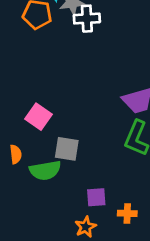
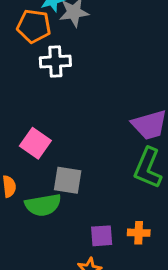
white cross: (87, 19) -> (55, 62), moved
orange cross: (127, 213) -> (139, 233), moved

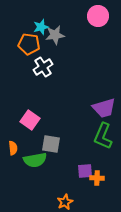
white cross: (55, 62) -> (43, 67), turned -30
purple square: (102, 236) -> (85, 171), moved

